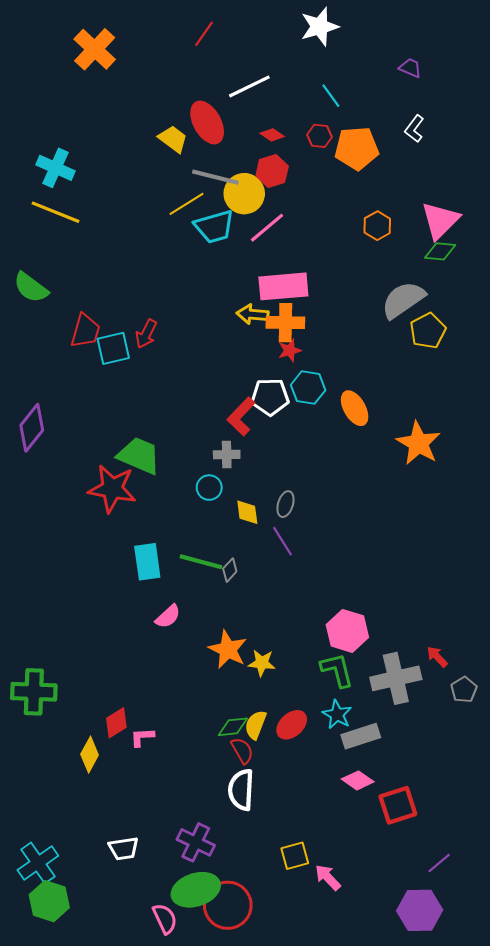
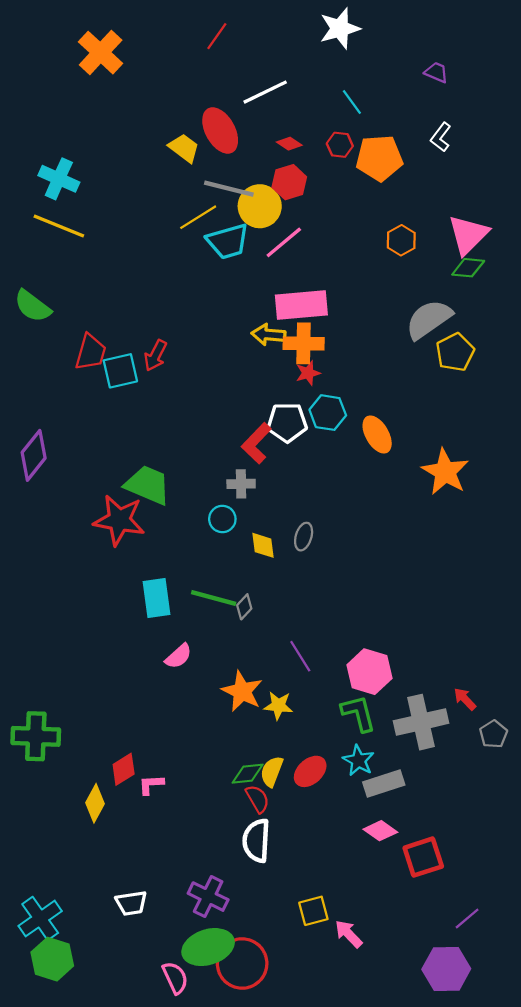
purple line: (282, 541) -> (300, 656), moved

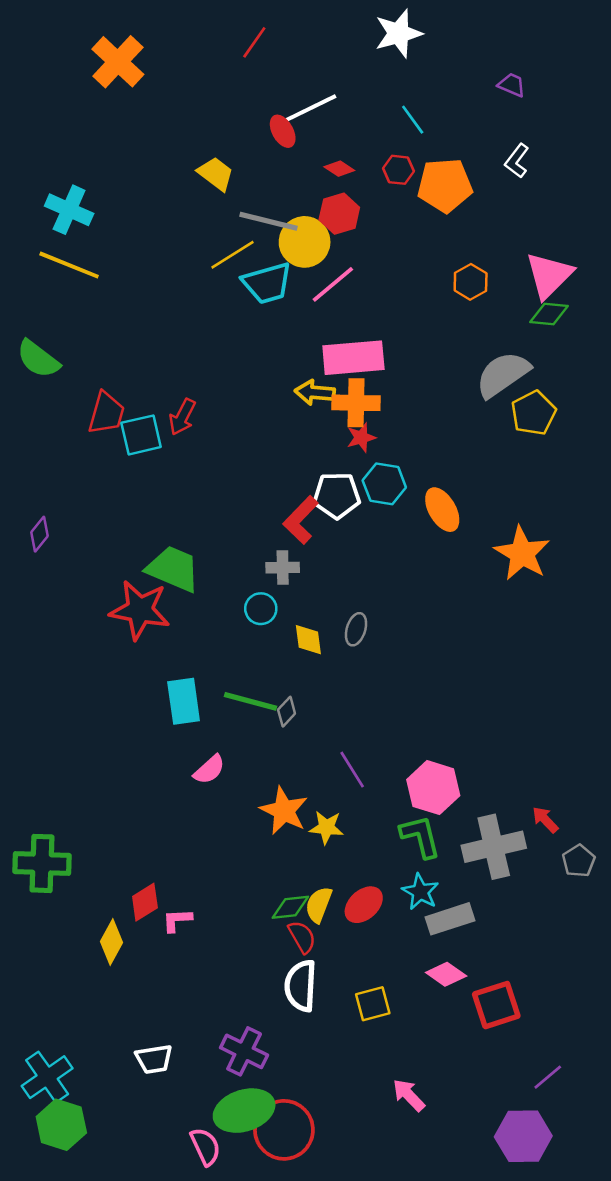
red ellipse: (220, 130) -> (283, 131), moved, size x0.6
purple diamond: (34, 455) -> (39, 534), size x0.6
yellow square: (313, 911) -> (373, 1004), moved

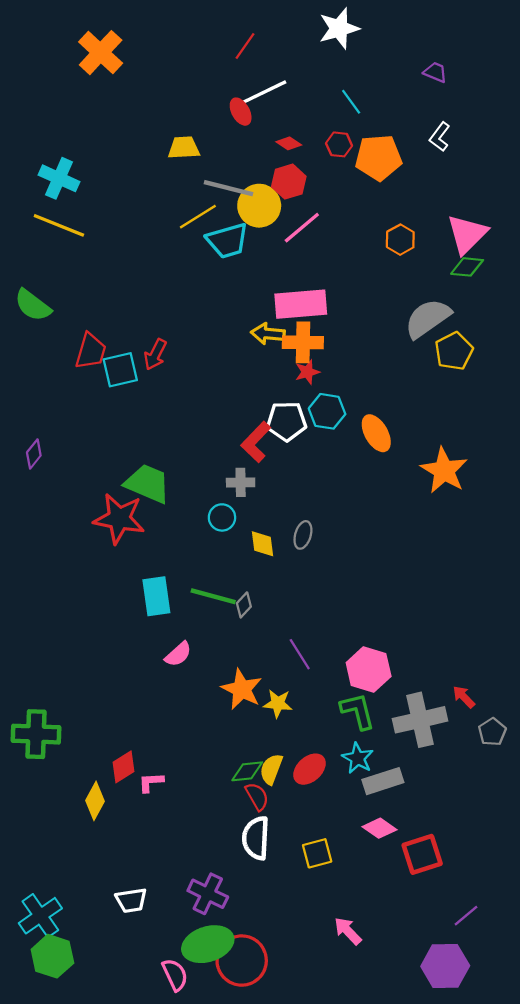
red line: (254, 42) -> (245, 46), moved
yellow trapezoid: (216, 174) -> (184, 148), turned -40
pink line: (333, 284) -> (302, 228), moved

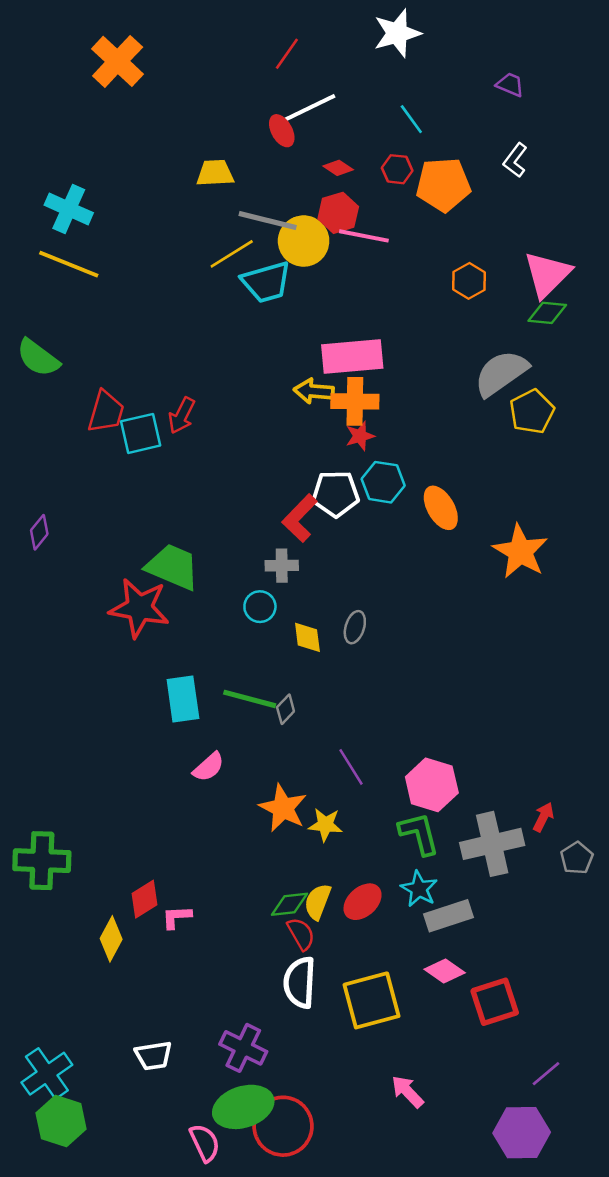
pink line: (302, 228) -> (364, 236), moved, turned 51
red arrow: (464, 697) -> (543, 817), turned 70
yellow square: (317, 853) -> (372, 1000), size x1.6

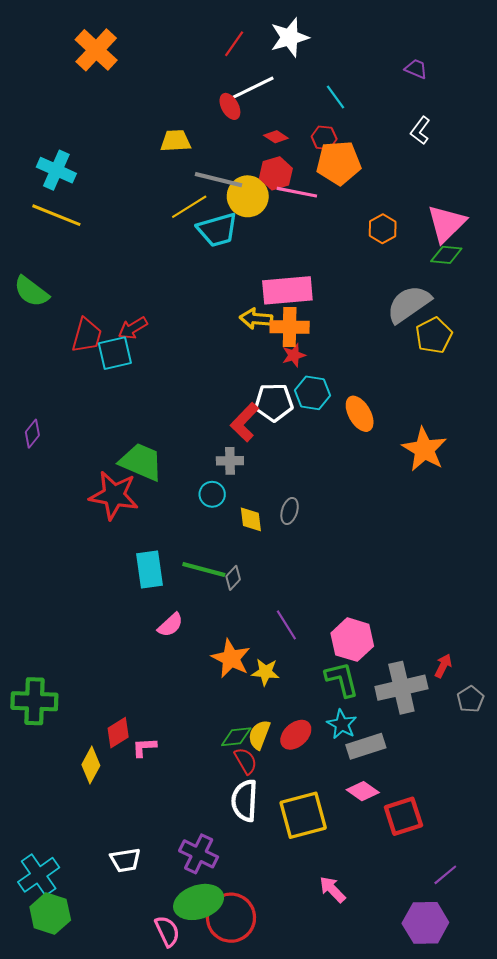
white star: (397, 33) -> (290, 37), moved
orange pentagon: (443, 185) -> (339, 163), moved
red arrow: (182, 415) -> (133, 328), moved, turned 32

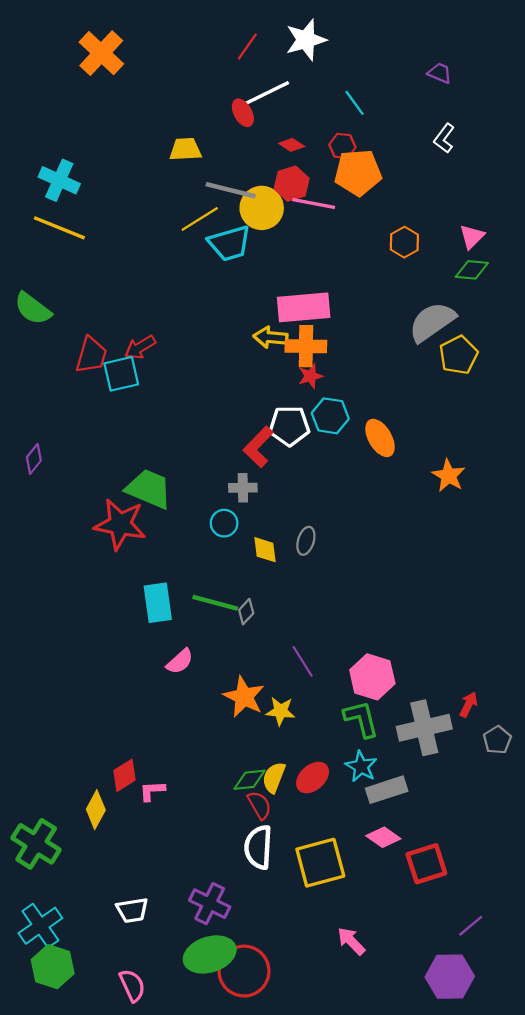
pink triangle: (446, 224) -> (472, 237), size x0.6
orange star: (424, 449) -> (449, 476), size x0.7
green cross: (34, 701) -> (36, 844), moved, turned 30
pink semicircle: (167, 931) -> (132, 985), moved

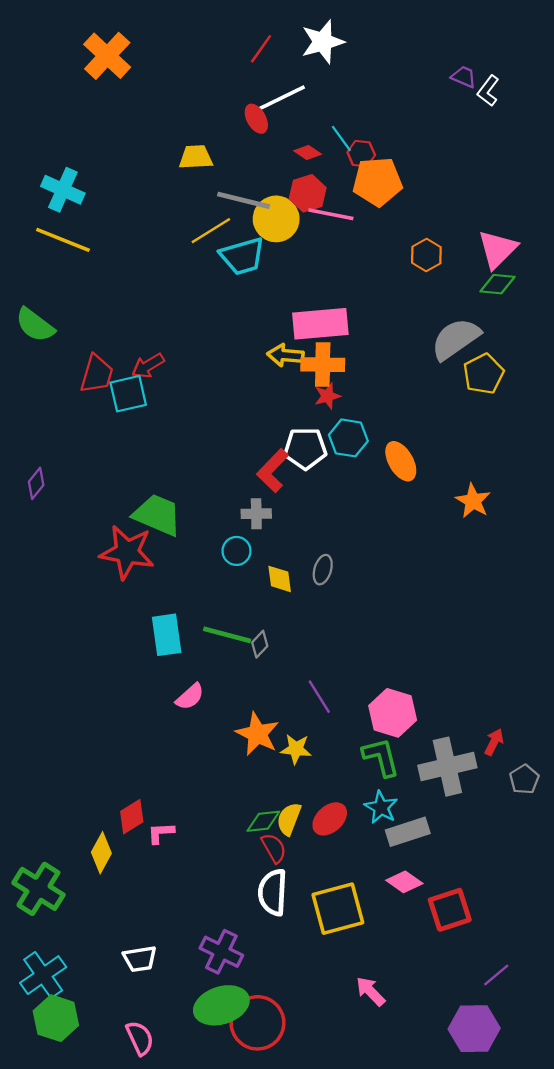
cyan line: (355, 103) -> (341, 139), moved
white L-shape: (444, 138) -> (488, 91), moved
pink triangle: (472, 237) -> (497, 249), size x1.5

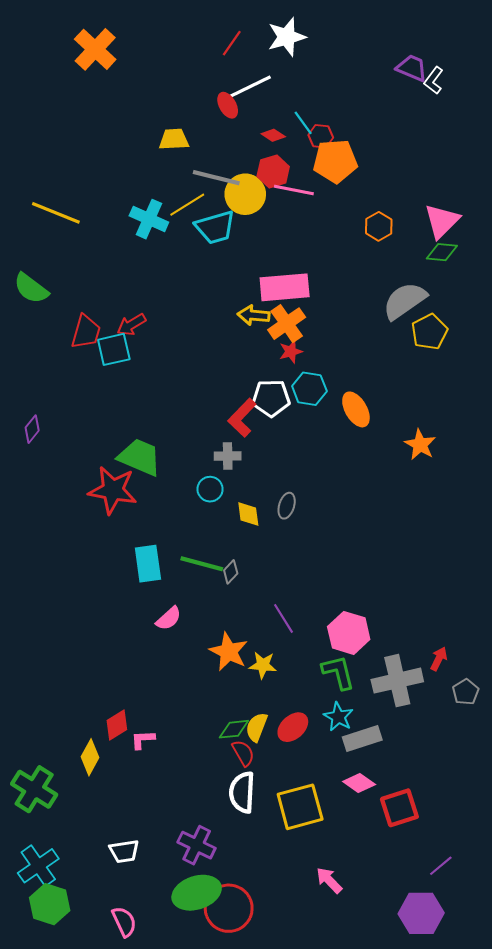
purple trapezoid: (464, 77) -> (412, 68), size x1.4
cyan cross: (63, 190) -> (149, 219), moved
orange cross: (323, 365) -> (287, 324), turned -36

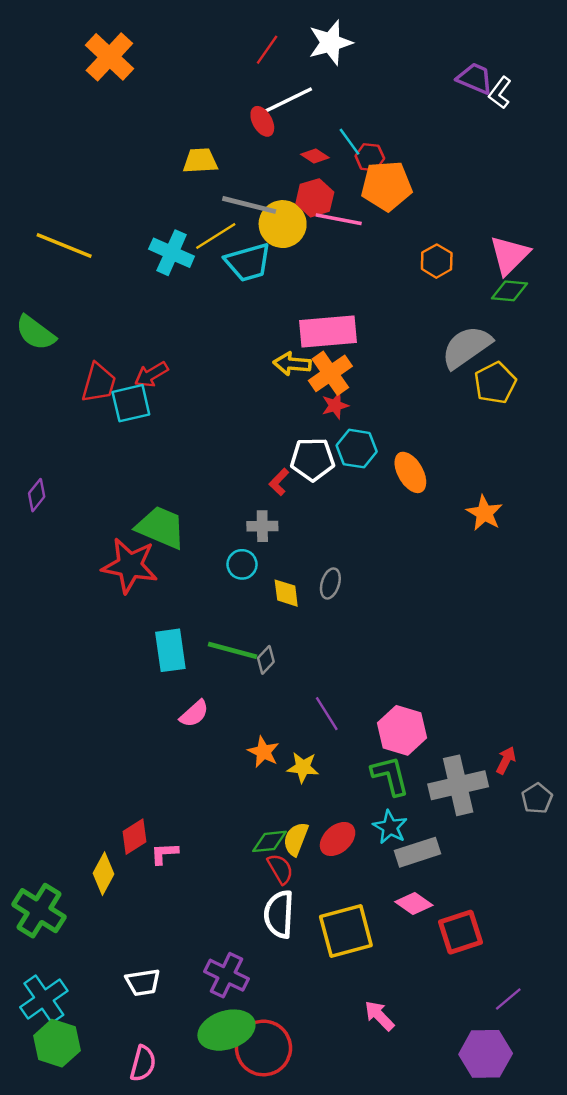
red L-shape: (242, 418) -> (279, 482), size x0.6
orange star: (229, 652) -> (263, 752), size x0.7
pink semicircle: (124, 922) -> (143, 1064), turned 40

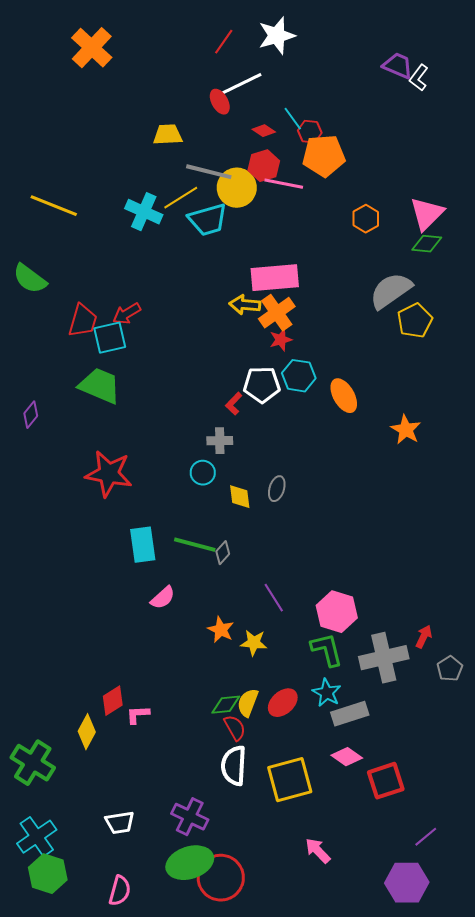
green trapezoid: (161, 527) -> (100, 386), moved

